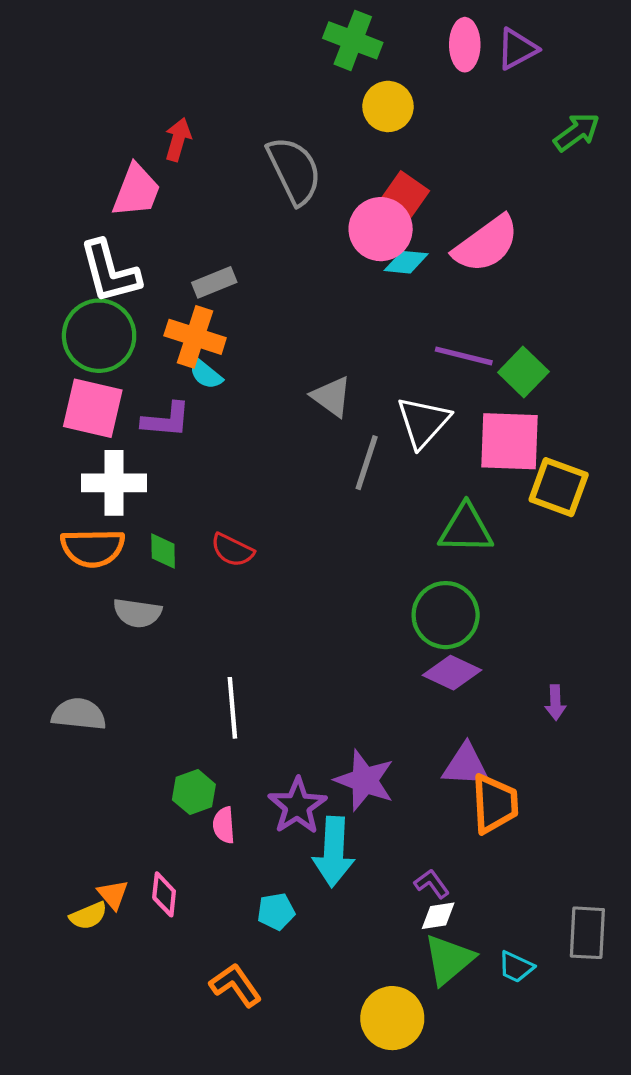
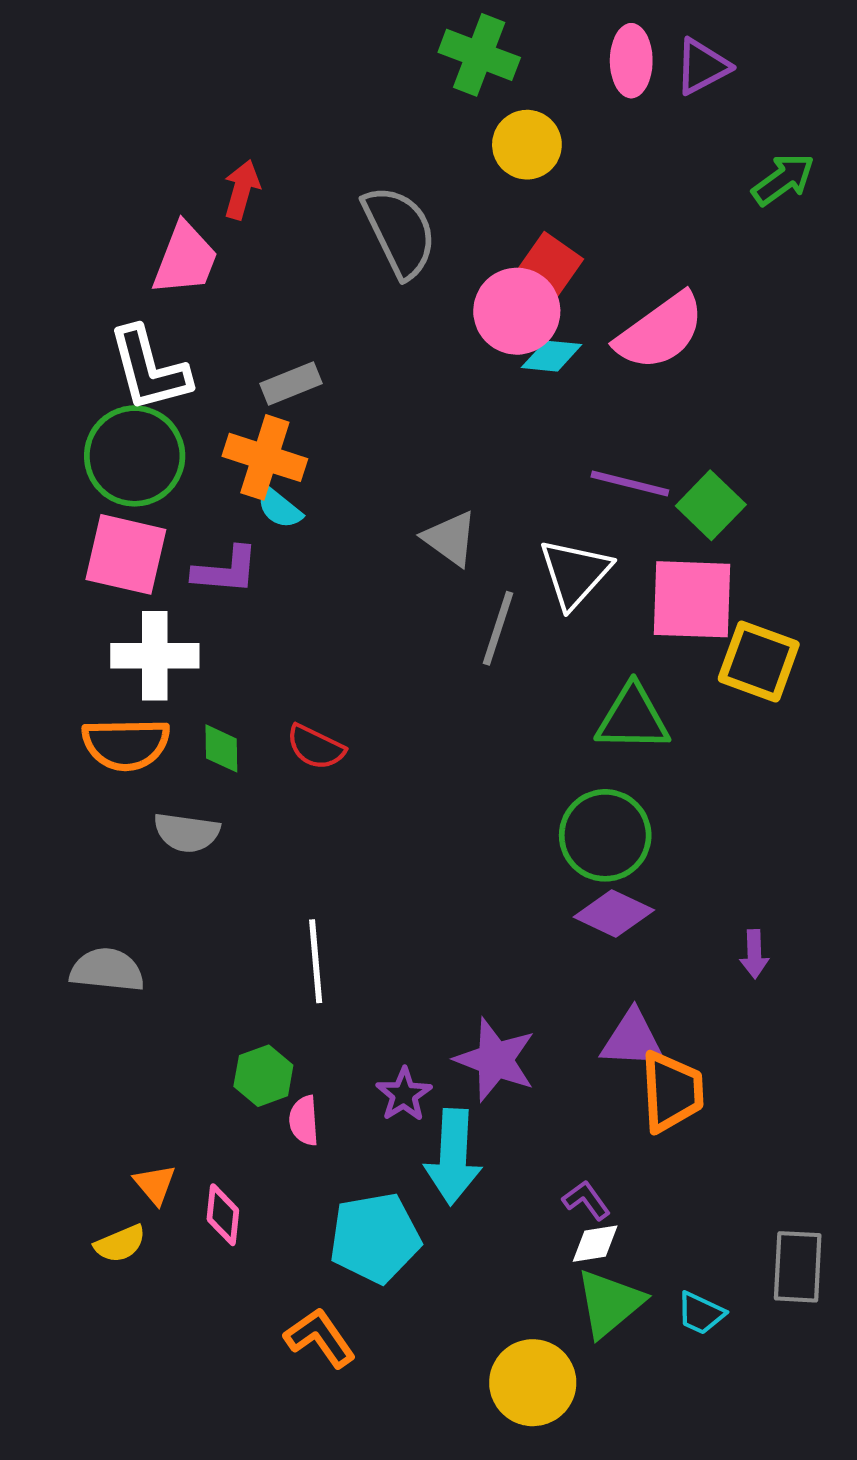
purple star: (297, 806) -> (404, 1095), size x0.7
orange triangle: (113, 894) -> (155, 1184), moved
cyan pentagon: (276, 911) -> (375, 1238), size x1.8

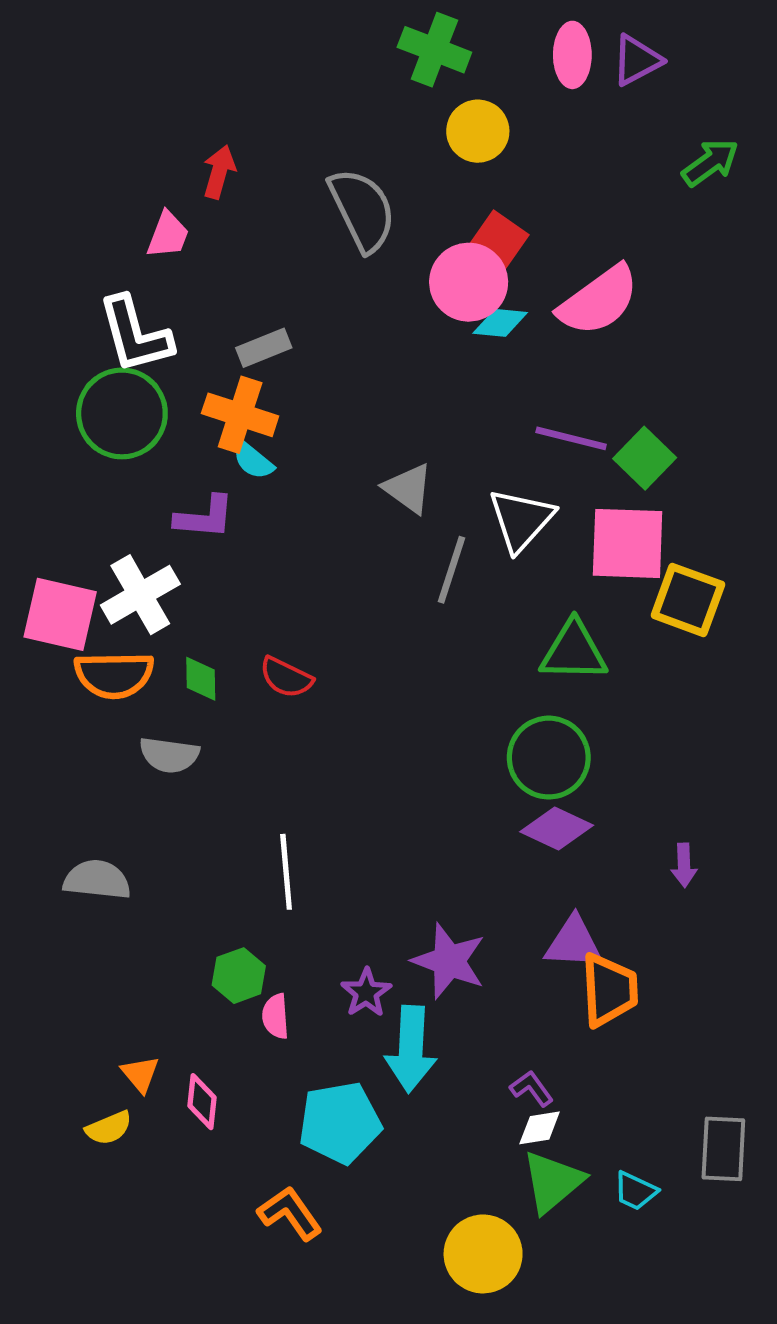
pink trapezoid: (185, 259) -> (168, 235), size x0.7
pink square: (126, 554) -> (60, 614), moved
white cross: (155, 656) -> (140, 595), turned -30

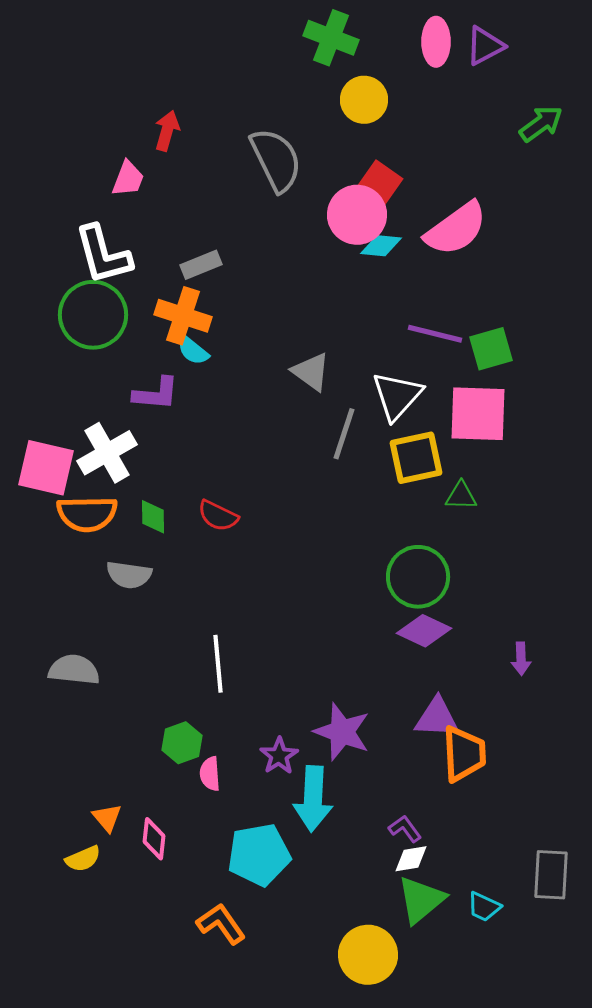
green square: (645, 458) -> (491, 349), turned 30
yellow square: (688, 600) -> (416, 458), moved, turned -32
green triangle: (574, 651) -> (461, 496), moved, size x0.6

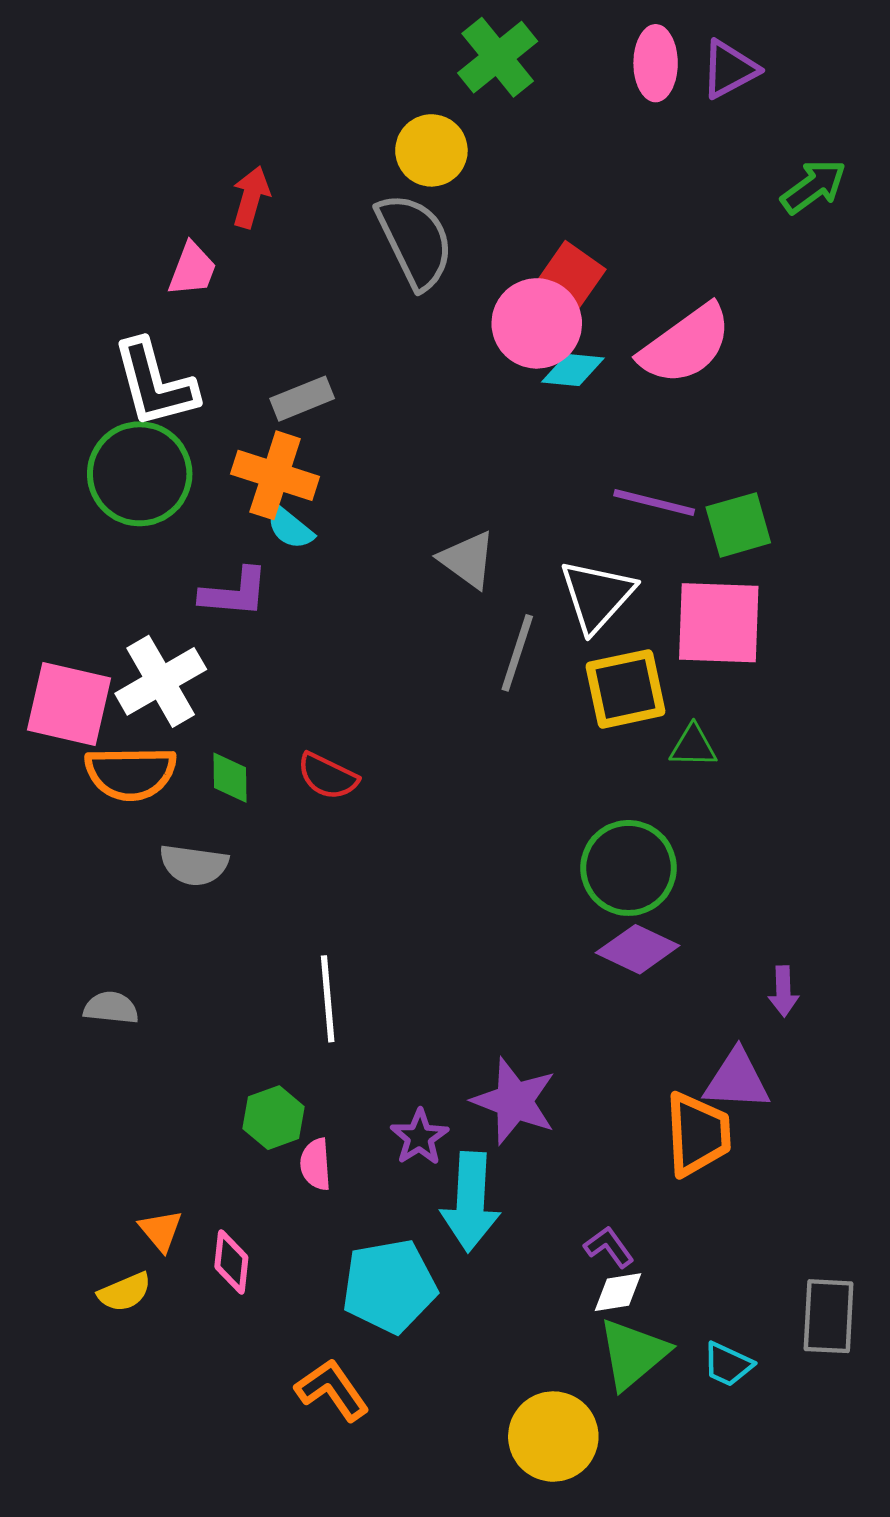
green cross: (331, 38) -> (498, 57), turned 30
yellow circle: (364, 100) -> (431, 150), moved
gray semicircle: (74, 670) -> (111, 1008), size x0.7
purple triangle: (437, 718) -> (737, 1080), moved

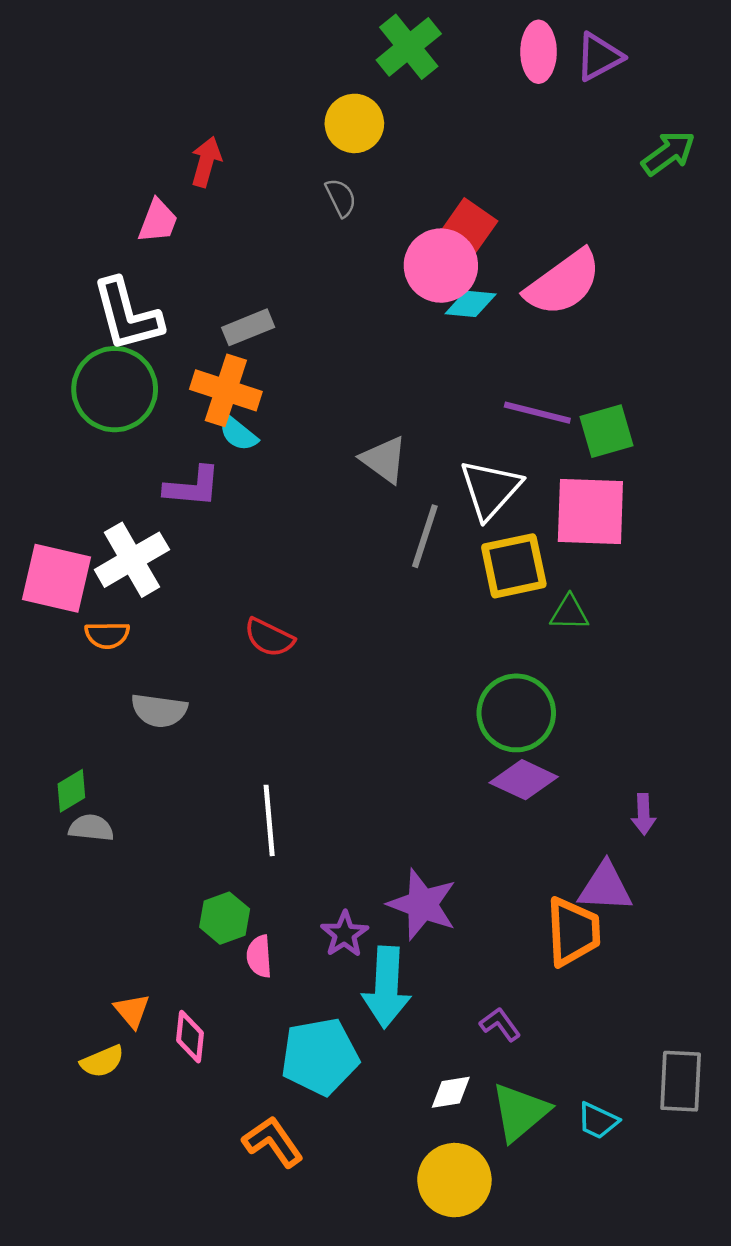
gray semicircle: (415, 241) -> (341, 198), size x0.5
orange semicircle: (131, 773) -> (107, 635), size x0.6
green diamond: (230, 778) -> (71, 791), moved, turned 60
white diamond: (618, 1292) -> (451, 1092), moved

